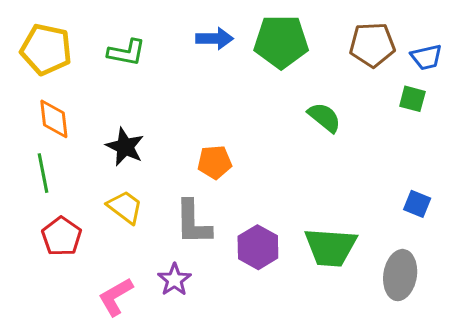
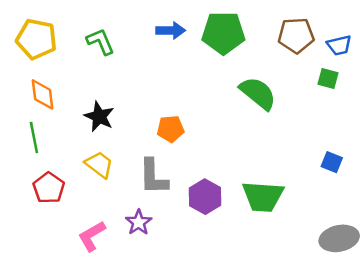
green L-shape: (127, 52) -> (100, 42), turned -124
green semicircle: (324, 117) -> (258, 93), size x1.4
gray ellipse: (400, 275) -> (339, 238), moved, turned 69

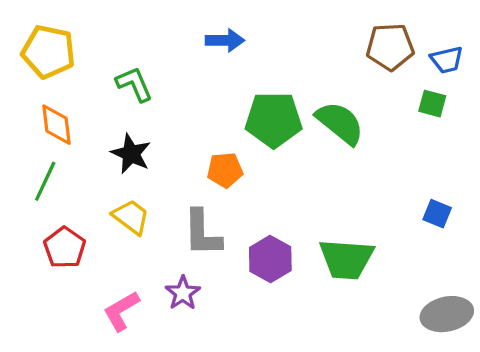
green pentagon: (223, 33) -> (274, 120), moved
green L-shape: (100, 42) -> (134, 84), moved
green line: (34, 137) -> (45, 181), turned 36

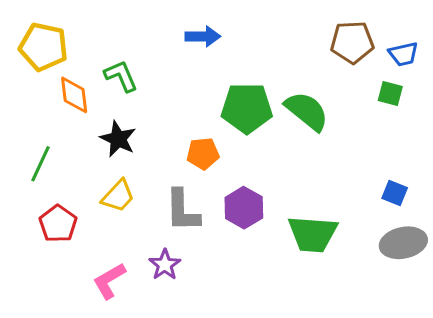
orange diamond: (57, 125) -> (74, 95), moved
yellow trapezoid: (131, 217) -> (118, 196), turned 96
purple hexagon: (270, 259) -> (244, 208), moved
gray ellipse: (447, 314) -> (403, 243), moved

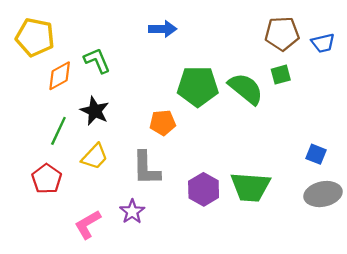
green square: (390, 94) -> (281, 75), moved, turned -30
orange diamond: (74, 95) -> (60, 76), turned 68
green line: (40, 164) -> (58, 131), moved
purple hexagon: (244, 208) -> (204, 189), moved

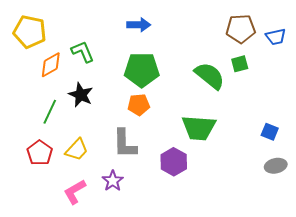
green pentagon: (198, 86) -> (142, 70), moved
yellow trapezoid: (95, 157) -> (77, 150), moved
green trapezoid: (250, 187) -> (199, 128), moved
gray ellipse: (323, 194) -> (276, 166), size x0.7

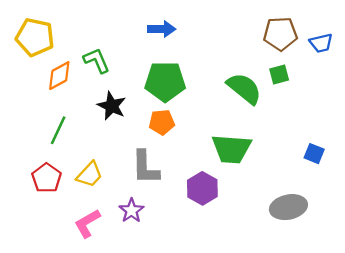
black star: (81, 95) -> (112, 106), moved
gray ellipse: (276, 166) -> (288, 207), moved, size x1.4

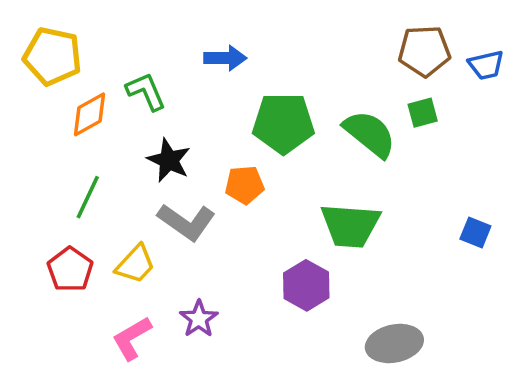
blue arrow: (162, 29) -> (225, 58), moved
green pentagon: (165, 81) -> (283, 123), moved
gray L-shape: (145, 168) -> (186, 222), moved, turned -54
gray ellipse: (288, 207) -> (394, 343), moved

